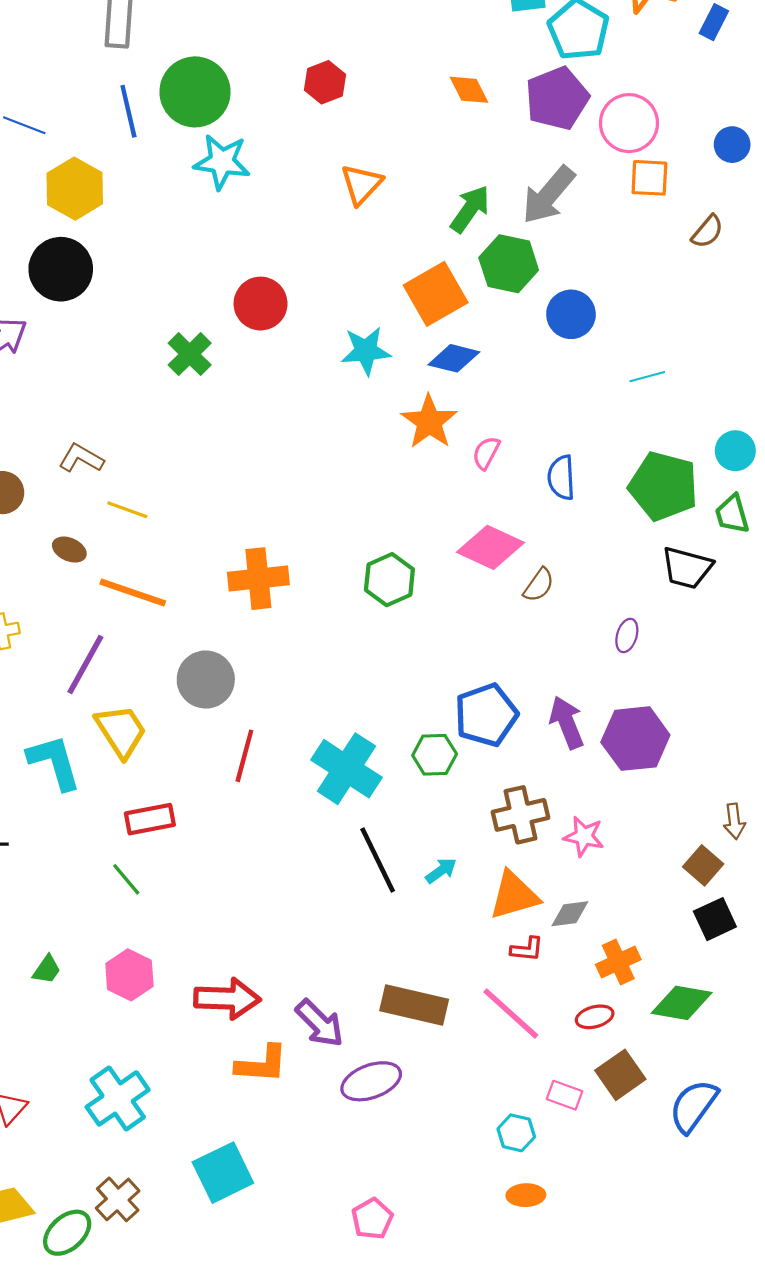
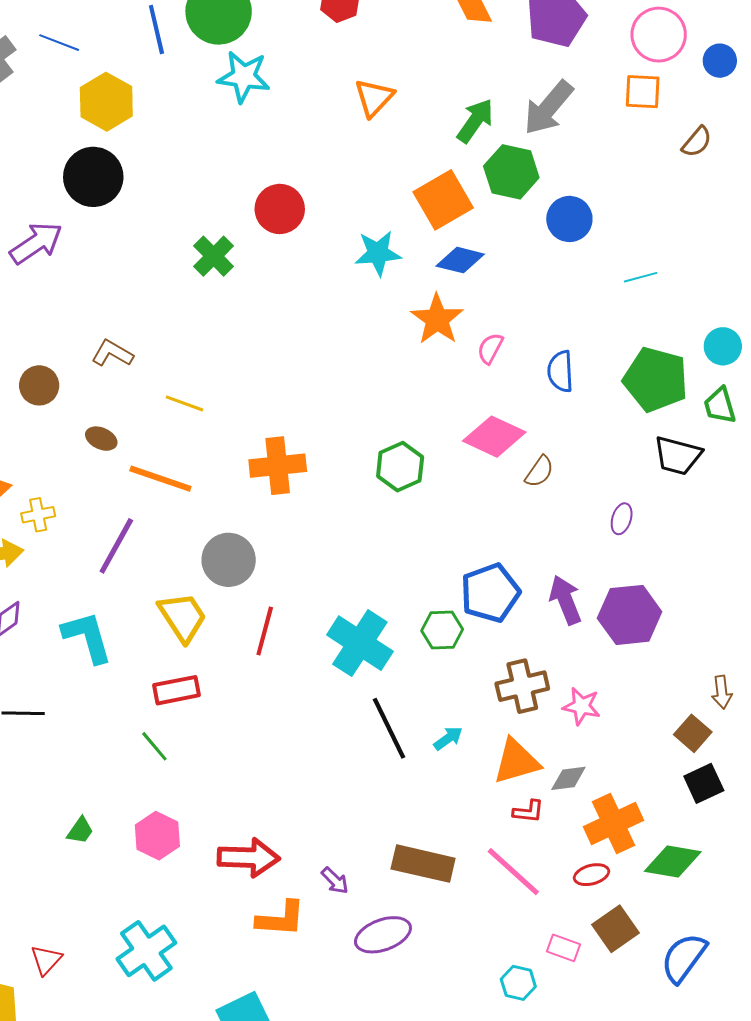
pink circle: (629, 123) -> (659, 35), moved
yellow line: (127, 510) -> (184, 403), moved
yellow trapezoid: (121, 731) -> (182, 617), moved
orange cross: (618, 962) -> (614, 824), size x1.4
purple arrow: (320, 1023) -> (335, 881), size x0.6

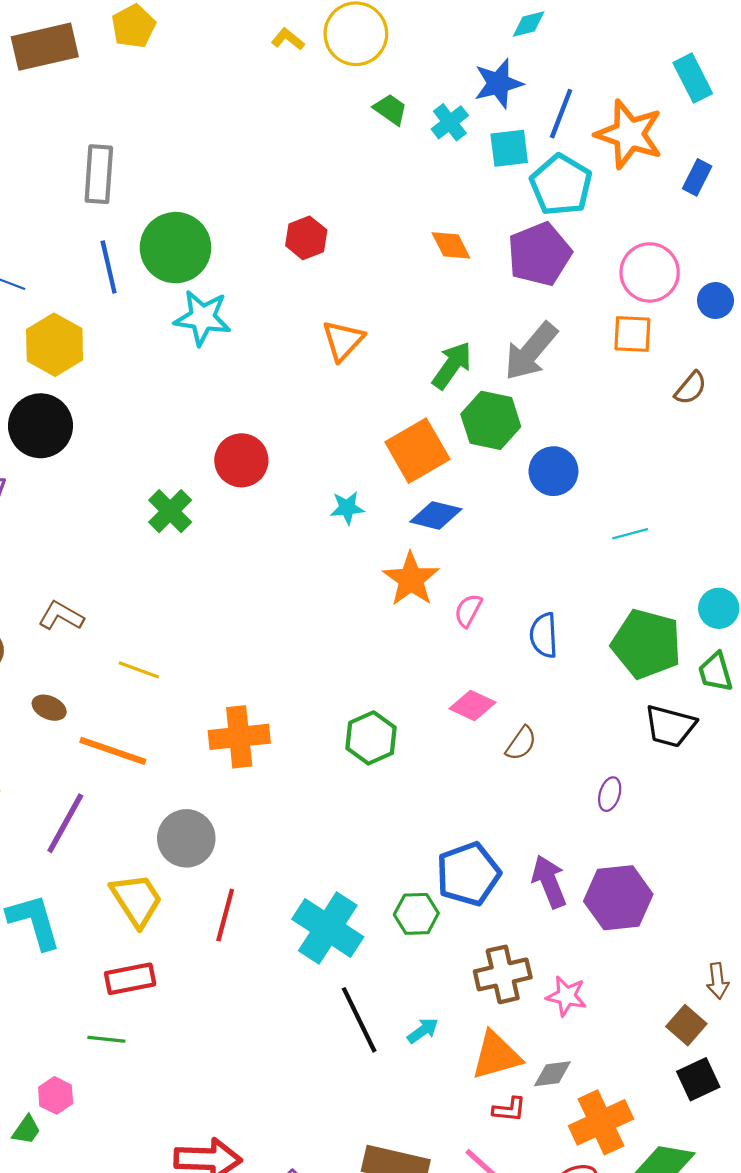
cyan star: (378, 253) -> (347, 508), size x0.7
pink diamond: (494, 437) -> (472, 706), size x0.7
green line: (154, 746) -> (106, 1039), turned -44
pink hexagon: (157, 836) -> (56, 1095), moved, size x0.7

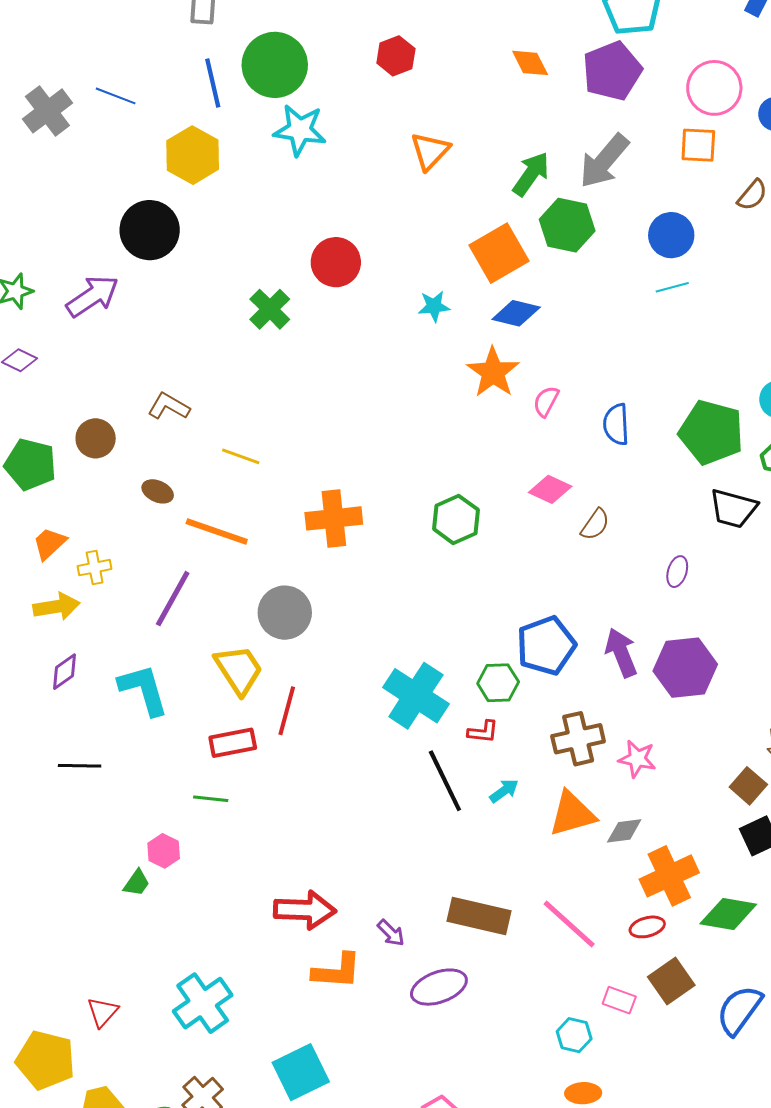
yellow hexagon: (55, 345) -> (193, 155), moved
blue circle: (553, 471) -> (671, 235), moved
cyan line: (630, 534) -> (672, 287), moved
red line: (225, 915) -> (287, 711), moved
red L-shape: (509, 1109) -> (483, 732), moved

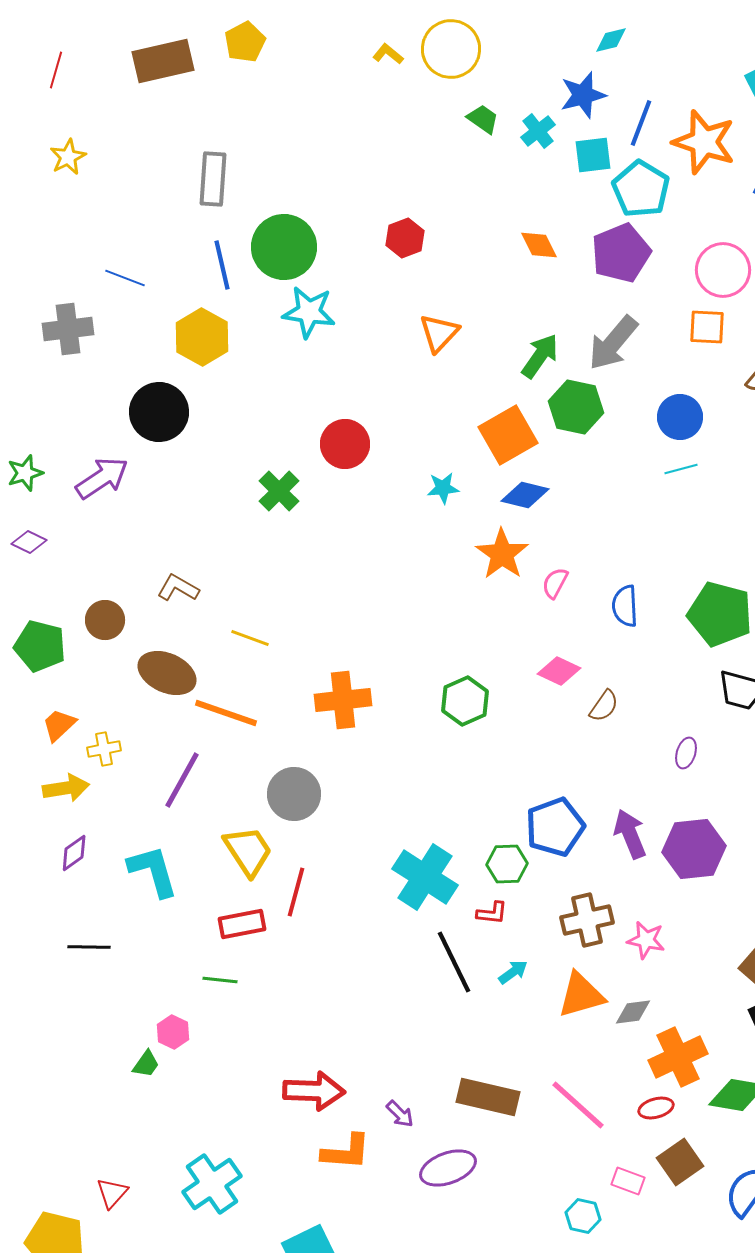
gray cross: (47, 111) -> (68, 329), moved, turned 30
brown ellipse: (158, 491) -> (167, 673), size x1.8

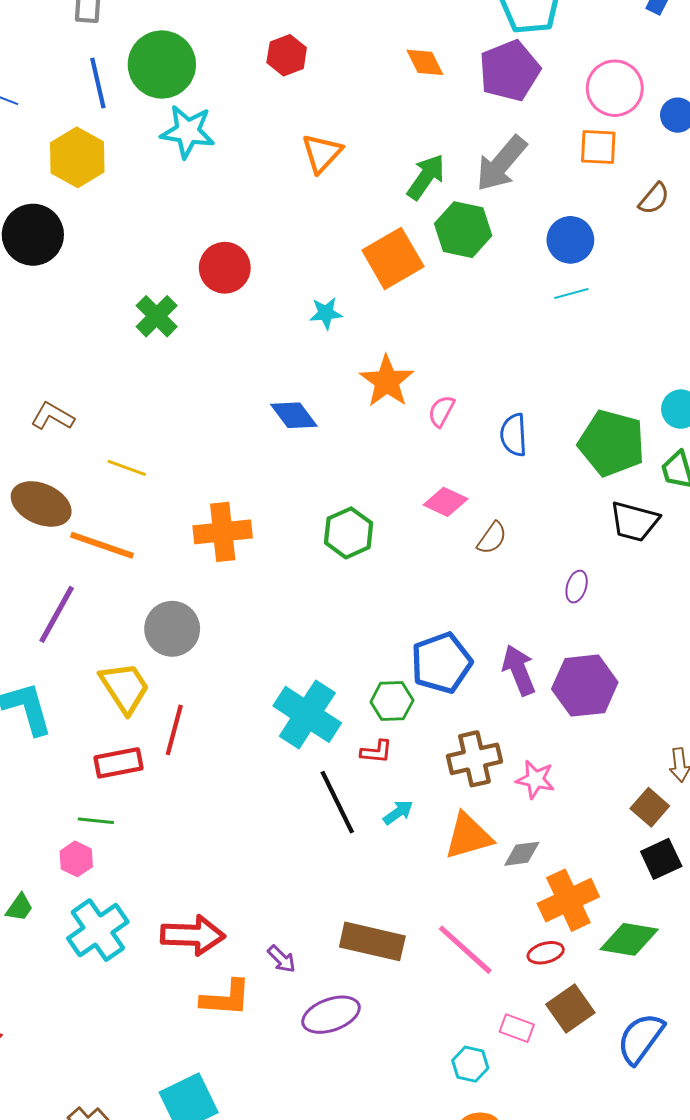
blue diamond: (525, 495) -> (294, 415), moved, turned 39
pink hexagon: (173, 1032) -> (76, 859), moved
cyan cross: (212, 1184) -> (98, 930), moved

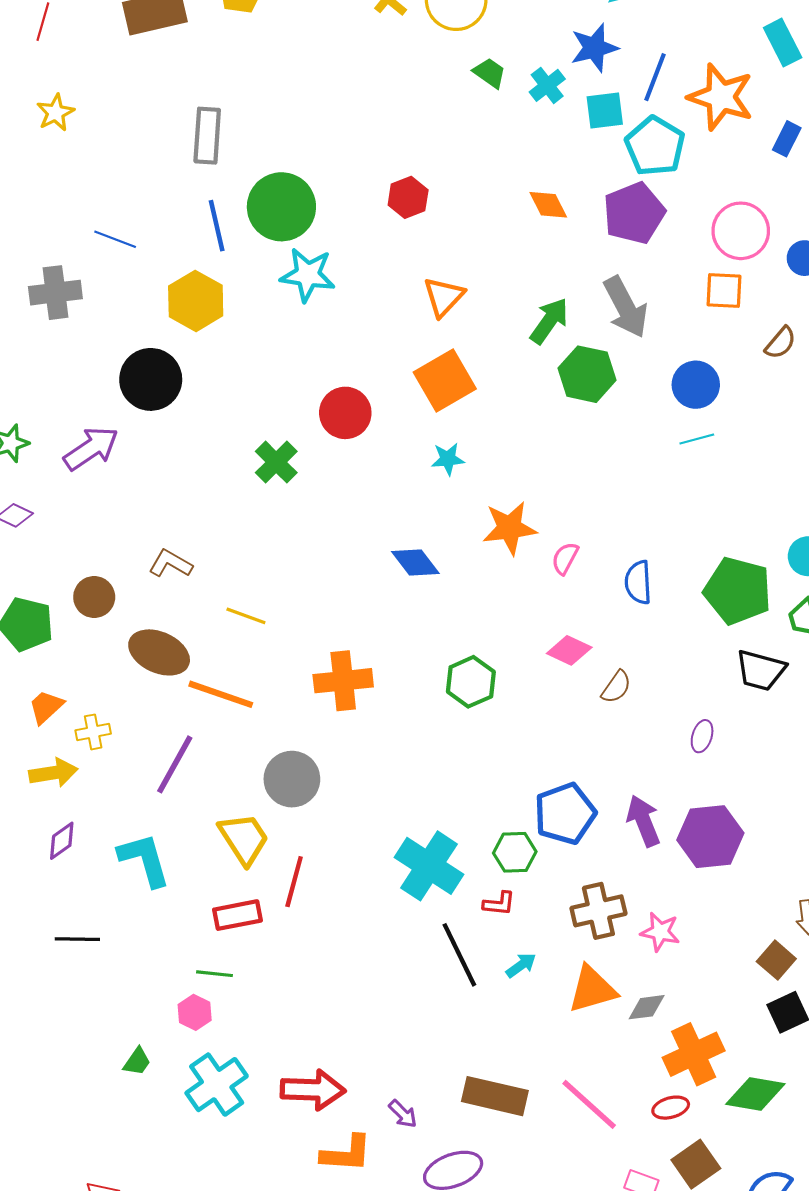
gray arrow: (501, 164) -> (626, 307), turned -68
orange square: (393, 258) -> (445, 380), moved
orange star: (387, 381) -> (510, 528), turned 30

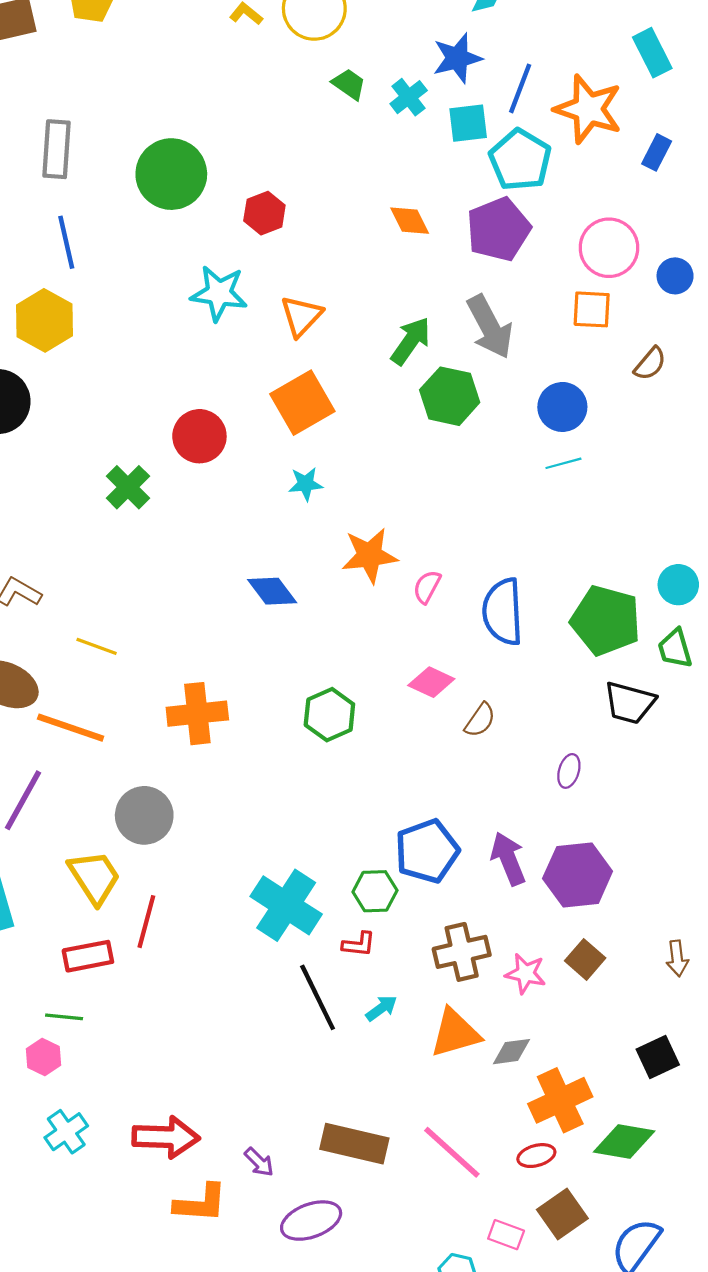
green circle: (281, 207) -> (171, 174), moved
cyan star: (308, 275) -> (219, 293), moved
blue semicircle: (638, 582) -> (503, 612), size x1.5
brown square: (776, 960) -> (585, 959), moved
cyan cross: (217, 1085) -> (66, 1132), size x0.7

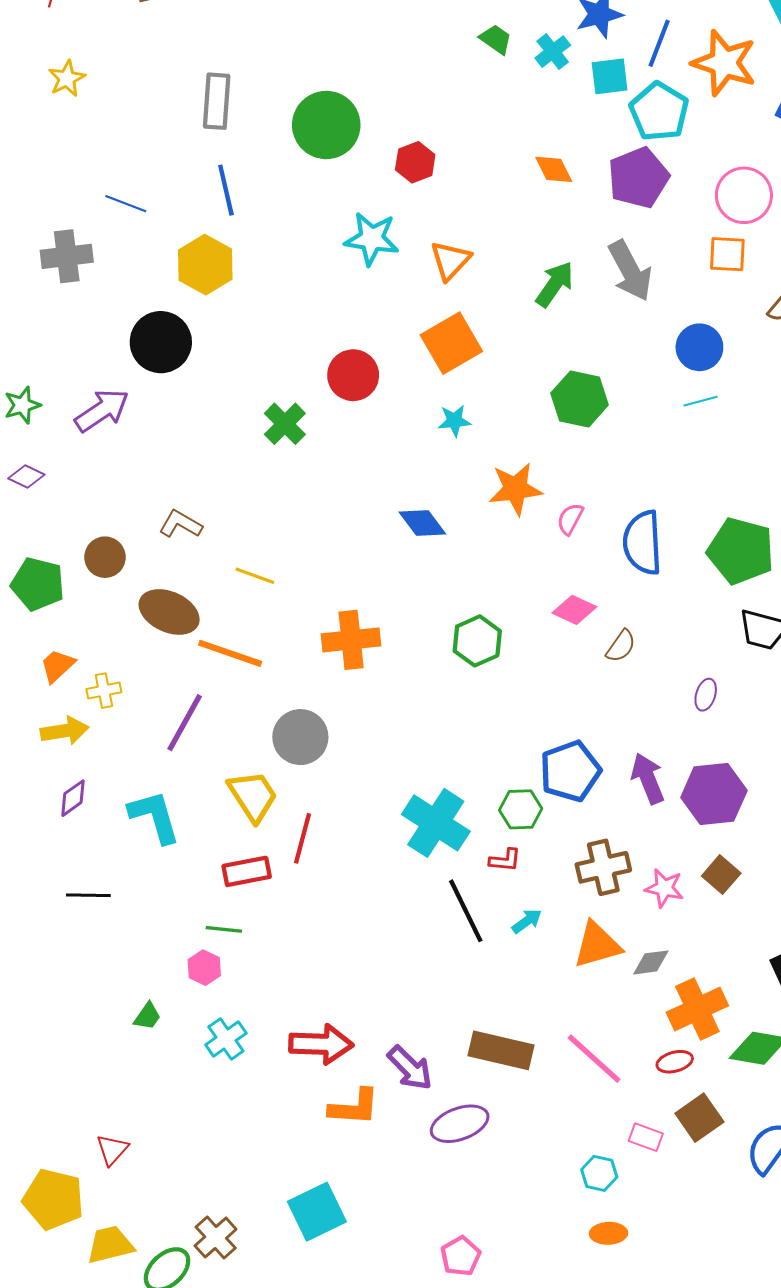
green hexagon: (450, 396) -> (580, 399), moved
purple arrow: (259, 1162) -> (410, 1068), size x1.6

